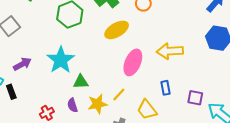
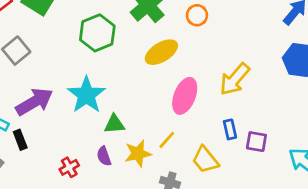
yellow arrow: (170, 51) -> (235, 79), turned -45
purple arrow: (22, 64) -> (34, 102), size x1.5
purple square: (195, 98) -> (256, 142), moved

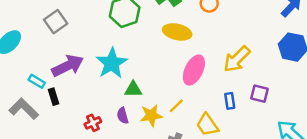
yellow ellipse: (161, 52) -> (177, 32), turned 40
purple square: (256, 142) -> (260, 94), moved

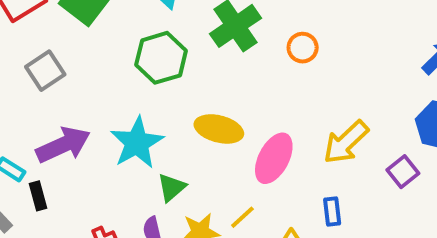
yellow ellipse: (177, 32) -> (219, 129), moved
green triangle: (133, 89) -> (172, 187), turned -42
purple square: (260, 94) -> (403, 172), moved, turned 36

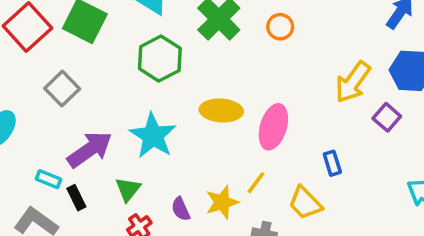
yellow arrow: (346, 142) -> (353, 82), moved
green triangle: (172, 187) -> (128, 189), moved

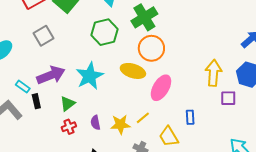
orange circle: (280, 27) -> (151, 48), moved, size x1.6
yellow arrow: (353, 82) -> (213, 73), turned 135
purple square: (387, 117) -> (228, 98), turned 35

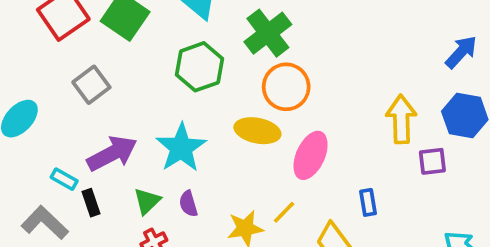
purple semicircle: (95, 123) -> (188, 204), moved

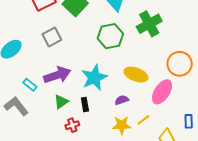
orange circle: (286, 87) -> (180, 64), moved
green triangle: (147, 201) -> (61, 102), moved
black rectangle: (91, 203) -> (85, 105), moved
purple semicircle: (188, 204) -> (122, 100), moved, turned 80

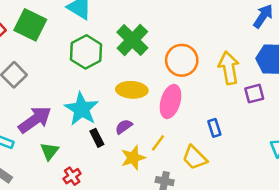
green cross: (149, 24) -> (132, 40), moved
black rectangle: (85, 105) -> (97, 138), moved

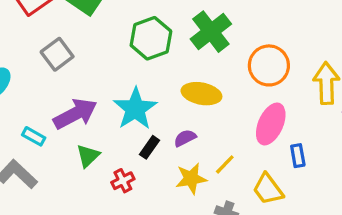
pink ellipse: (171, 101) -> (271, 124), moved
black rectangle: (97, 138) -> (149, 147), turned 54
red cross: (72, 176) -> (123, 181), moved

